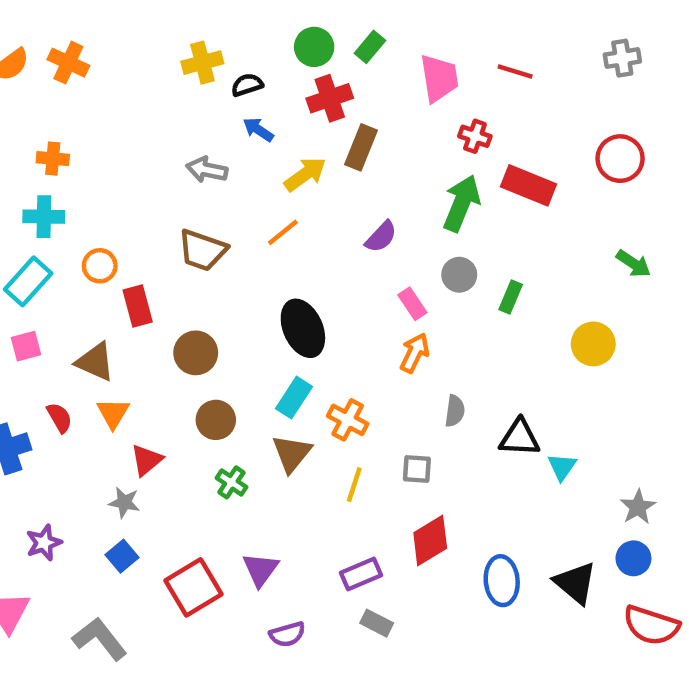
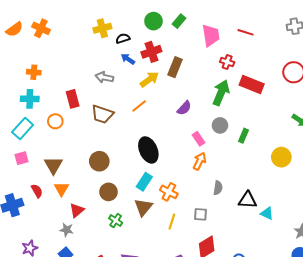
red cross: (330, 98) -> (151, 52), moved
red rectangle: (138, 306) -> (73, 99), moved
brown triangle: (95, 362) -> (53, 165), turned 36
cyan triangle: (562, 467) -> (267, 213), turned -40

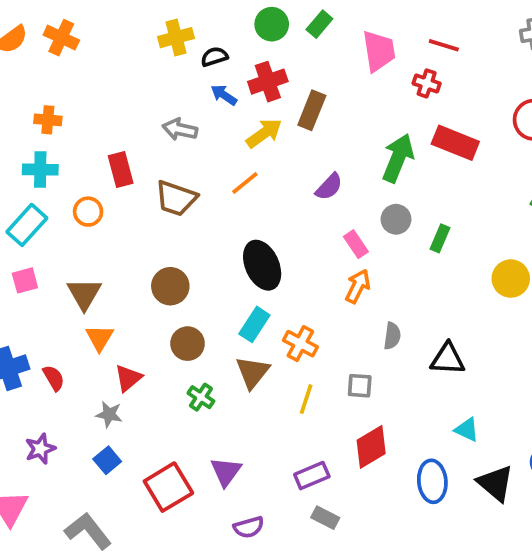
red cross: (227, 62) -> (427, 83), moved
red semicircle: (37, 191) -> (54, 378), moved
cyan triangle: (267, 213) -> (467, 430), moved

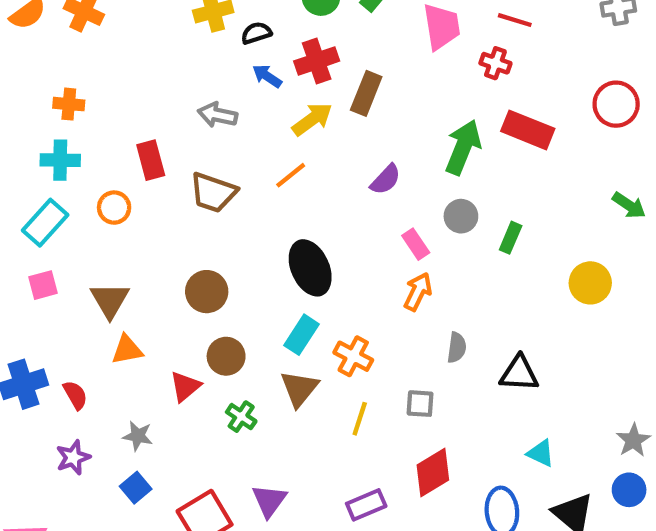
orange triangle: (100, 338) -> (127, 350), turned 48
red triangle: (128, 378) -> (185, 386), moved
purple star: (40, 449) -> (73, 457), moved

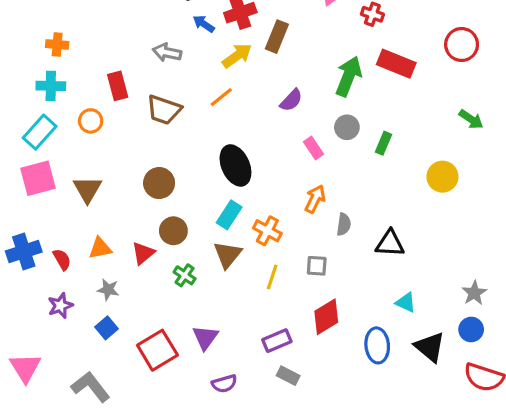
pink square: (43, 285) -> (38, 178), size x1.6
orange arrow: (418, 292) -> (315, 199), moved
orange triangle: (127, 350) -> (100, 248), moved

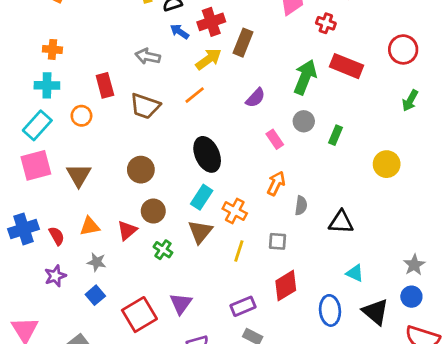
green arrow: (471, 119) -> (410, 101), moved, turned 85

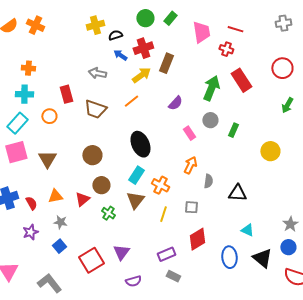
red rectangle: (347, 66) -> (241, 80), turned 35

